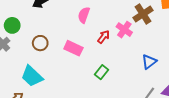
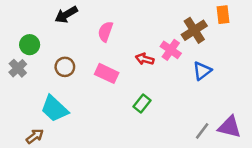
pink semicircle: (84, 15) -> (105, 32), moved
red arrow: (104, 37) -> (145, 59), turned -112
blue triangle: (149, 62) -> (202, 71), moved

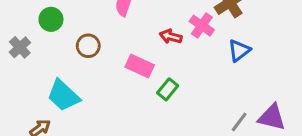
green circle: (30, 45) -> (51, 19), moved
brown circle: (65, 67) -> (88, 46), moved
pink rectangle: (107, 73) -> (140, 66), moved

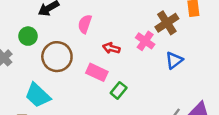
red arrow: (171, 36) -> (111, 48), moved
brown circle: (88, 46) -> (57, 57), size x1.6

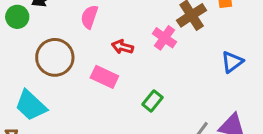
green circle: (28, 36) -> (17, 17), moved
blue triangle: (174, 60) -> (232, 62), moved
green rectangle: (119, 90) -> (152, 101), moved

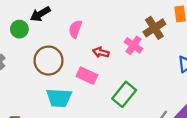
green rectangle: (152, 101) -> (124, 94), size x1.5
cyan trapezoid: (31, 105) -> (59, 98), moved, turned -40

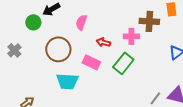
brown cross: (154, 28) -> (149, 21), turned 36
pink cross: (133, 45) -> (131, 36), turned -35
green rectangle: (124, 94) -> (123, 63), moved

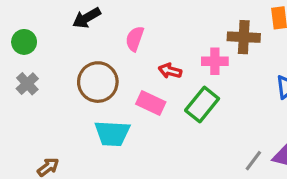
green circle: (33, 22) -> (24, 42), moved

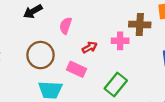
red arrow: (170, 71) -> (90, 47), turned 136
green rectangle: (202, 104) -> (116, 84), moved

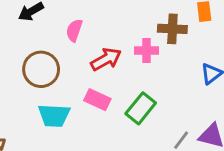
red arrow: (90, 47) -> (106, 59), size x1.5
pink rectangle: (76, 69) -> (97, 100), moved

